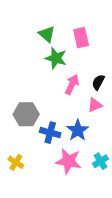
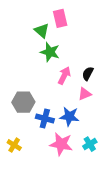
pink rectangle: (81, 38) -> (60, 18), moved
blue star: (78, 130) -> (69, 116), turned -30

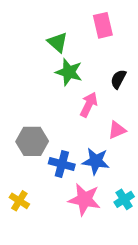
pink rectangle: (60, 18) -> (103, 25), moved
black semicircle: (88, 74) -> (118, 79), moved

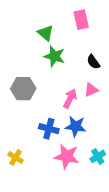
black semicircle: (118, 79) -> (93, 62), turned -64
pink arrow: (89, 105) -> (70, 99), moved
pink triangle: (117, 130) -> (91, 90), moved
gray hexagon: (32, 141) -> (23, 89), moved

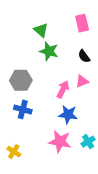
pink rectangle: (81, 20) -> (82, 23), moved
blue cross: (49, 129) -> (23, 109), moved
yellow cross: (15, 158) -> (14, 152), moved

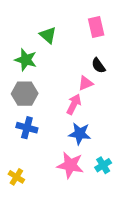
green star: (49, 51) -> (26, 60), moved
pink triangle: (82, 81) -> (86, 83), moved

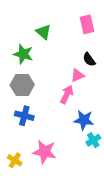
blue star: (80, 134) -> (84, 120), moved
pink star: (70, 165) -> (44, 152), moved
cyan cross: (103, 165) -> (93, 140), moved

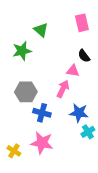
green star: (23, 54) -> (22, 51), turned -30
pink triangle: (77, 75) -> (73, 71), turned 32
gray hexagon: (22, 85) -> (26, 92), moved
blue cross: (24, 116) -> (42, 113), moved

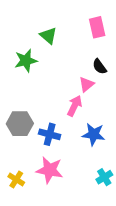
pink triangle: (73, 71) -> (86, 84), turned -48
gray hexagon: (26, 92) -> (20, 124), moved
cyan cross: (88, 132) -> (104, 177), moved

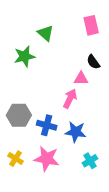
pink triangle: (86, 84) -> (81, 79), turned 40
blue star: (94, 134) -> (76, 132), moved
cyan cross: (104, 177) -> (90, 161), moved
yellow cross: (16, 180) -> (16, 159), moved

